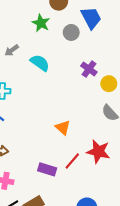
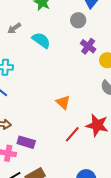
gray circle: (71, 32) -> (78, 20), moved
purple rectangle: (47, 169) -> (26, 142), moved

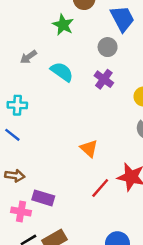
purple cross: (88, 46) -> (104, 79), moved

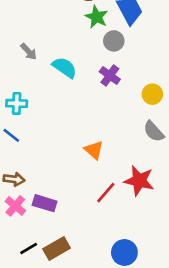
green star: (63, 25) -> (96, 17), moved
gray arrow: (28, 57) -> (29, 52), turned -98
pink cross: (21, 212) -> (15, 206), moved, turned 30

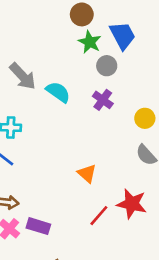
gray arrow: (29, 52) -> (23, 76), size x1.6

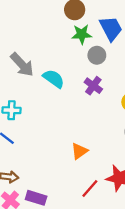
green star: (90, 42) -> (82, 34), turned -30
orange triangle: (87, 173) -> (79, 151), turned 42

